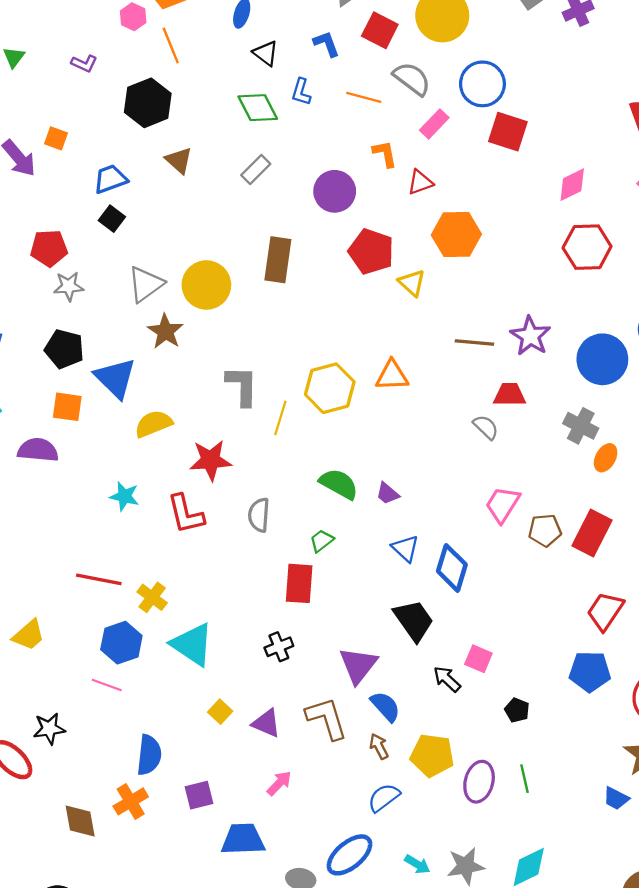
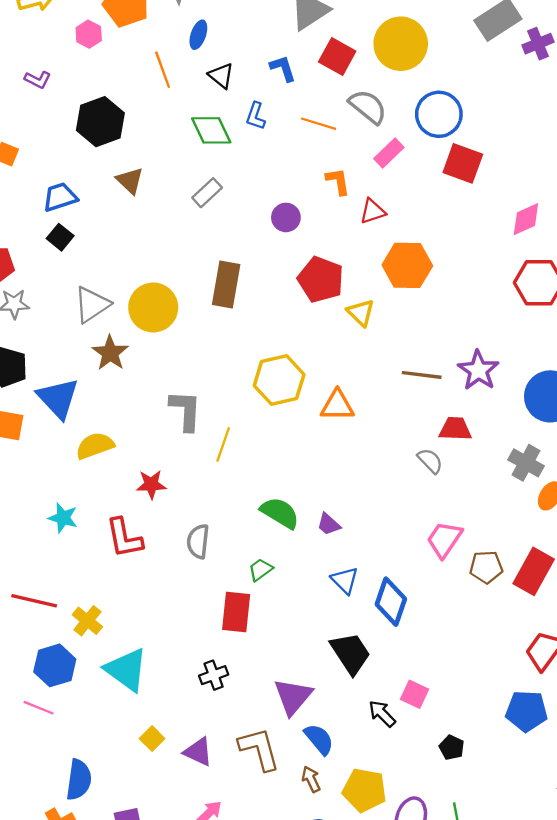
orange line: (171, 45) -> (163, 70), moved
purple circle: (335, 191) -> (286, 217), size x0.7
yellow hexagon: (330, 388) -> (279, 380), moved
red star: (211, 460) -> (151, 484), size x0.7

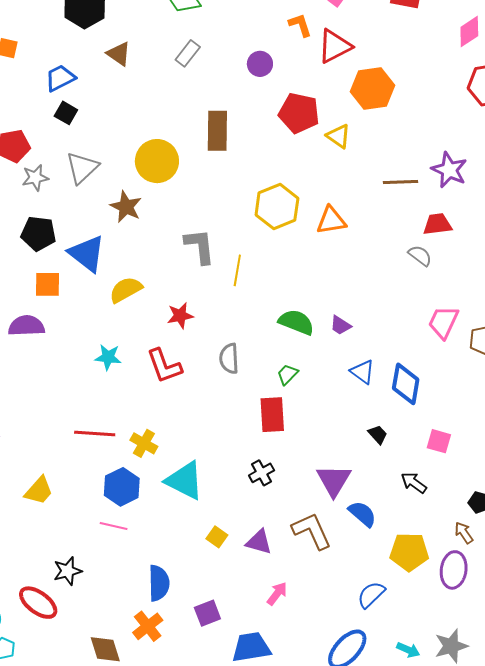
red triangle: (373, 211) -> (335, 46), size x1.5
gray triangle: (92, 305) -> (82, 168), moved
black trapezoid: (351, 653) -> (378, 434), size x0.5
pink square: (415, 694) -> (439, 441), moved
brown arrow: (311, 779) -> (464, 533), moved

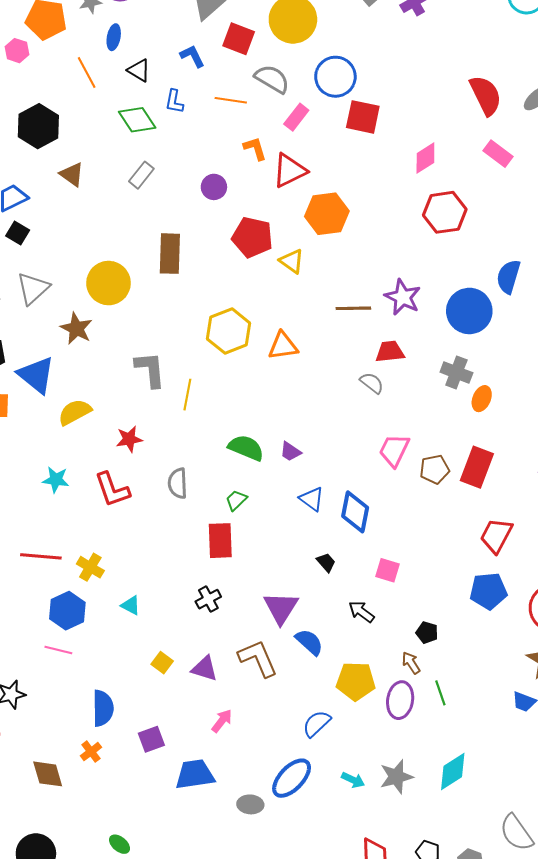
cyan triangle: (185, 481) -> (131, 605), size x0.5
orange cross: (148, 626) -> (91, 752), size x0.7

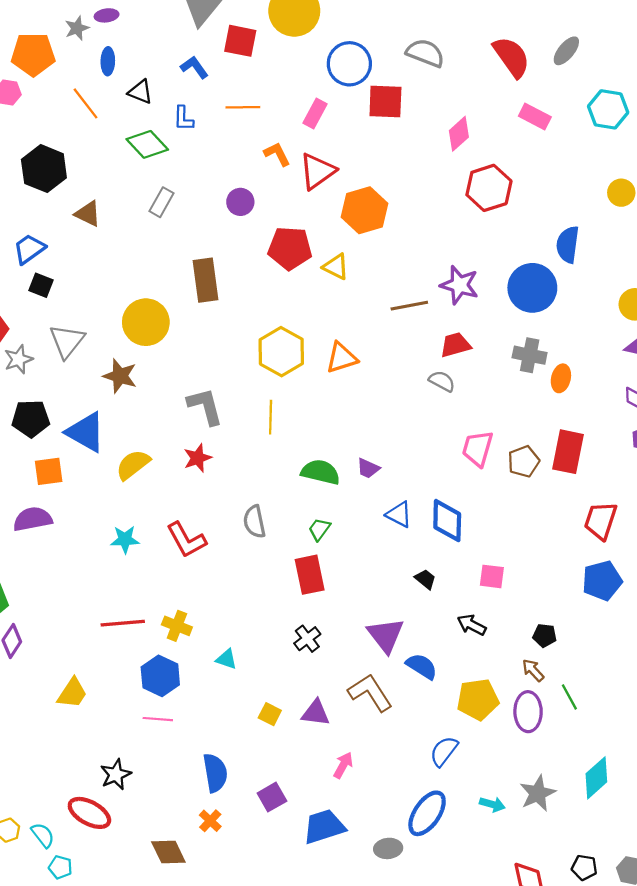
gray semicircle: (272, 79) -> (425, 53), moved
yellow line: (187, 395) -> (271, 417), moved
red star: (129, 439) -> (198, 458), moved

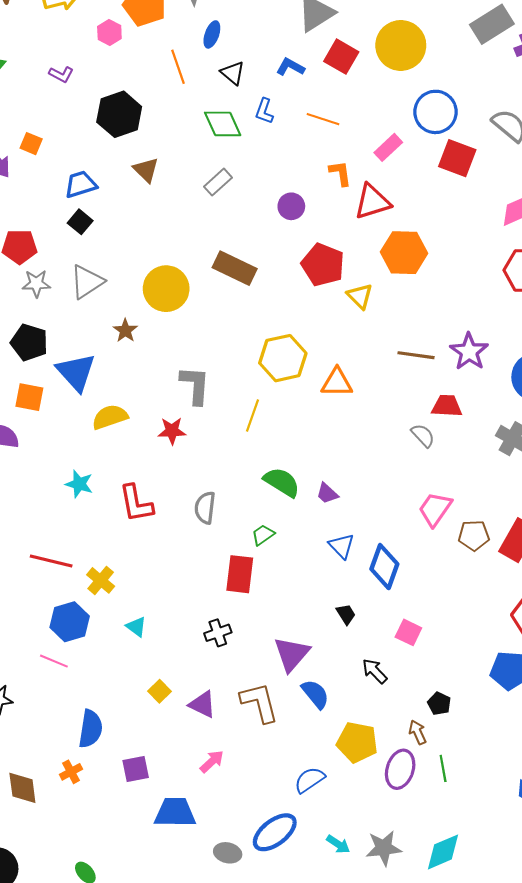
blue L-shape: (194, 67) -> (290, 67), turned -44
brown rectangle: (206, 280) -> (235, 268), turned -75
brown star: (120, 376) -> (125, 331), size x0.7

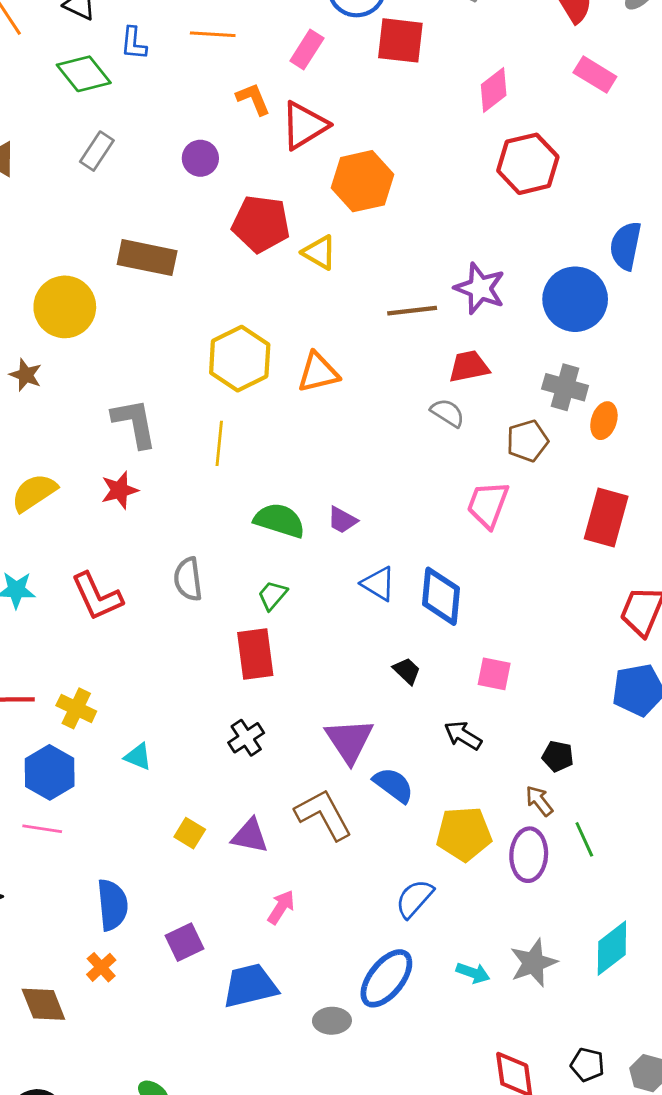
brown pentagon: (474, 535) -> (527, 441), moved

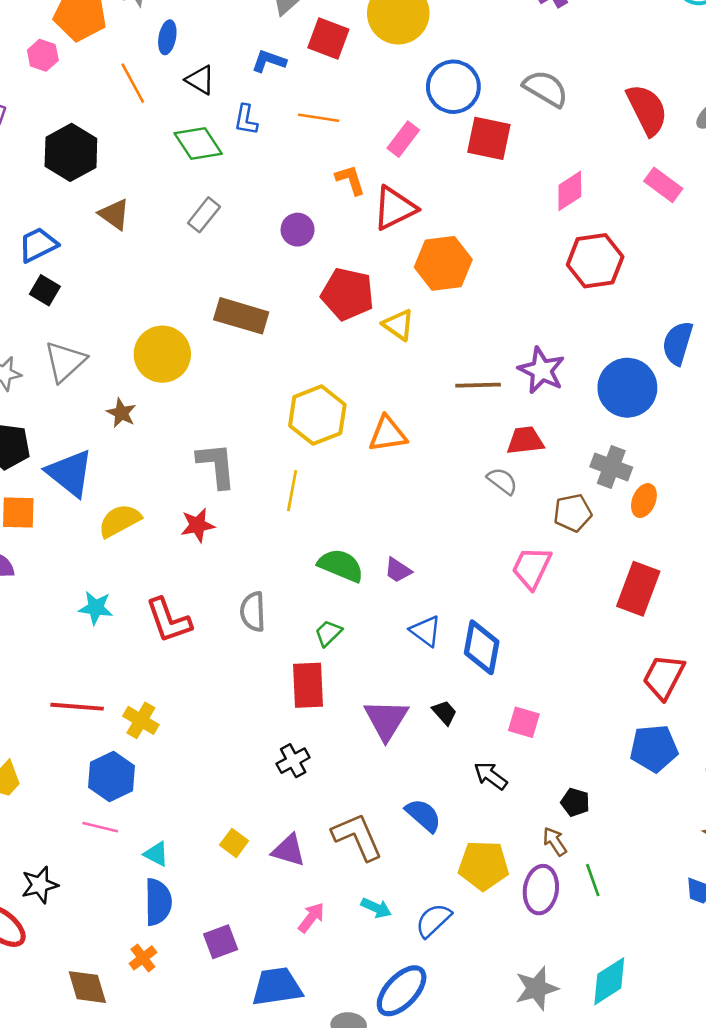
purple triangle: (349, 741) -> (386, 720), moved
cyan triangle: (138, 757) -> (156, 854), moved
cyan arrow: (473, 973) -> (376, 908), moved

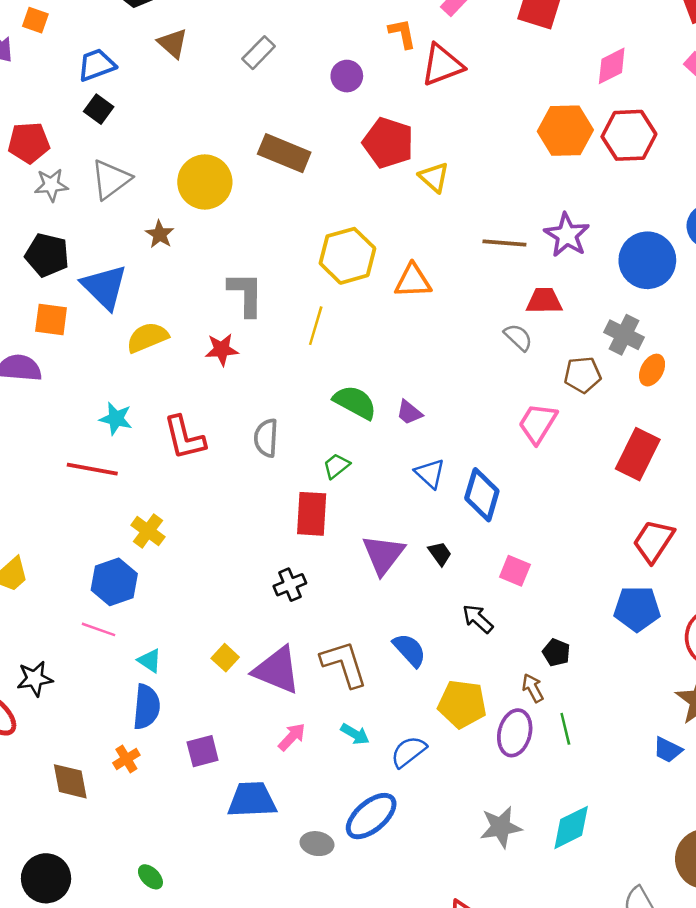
orange hexagon: (443, 263) -> (565, 131), moved
red line: (77, 707) -> (92, 469), moved
purple triangle: (289, 850) -> (277, 670), size x1.5

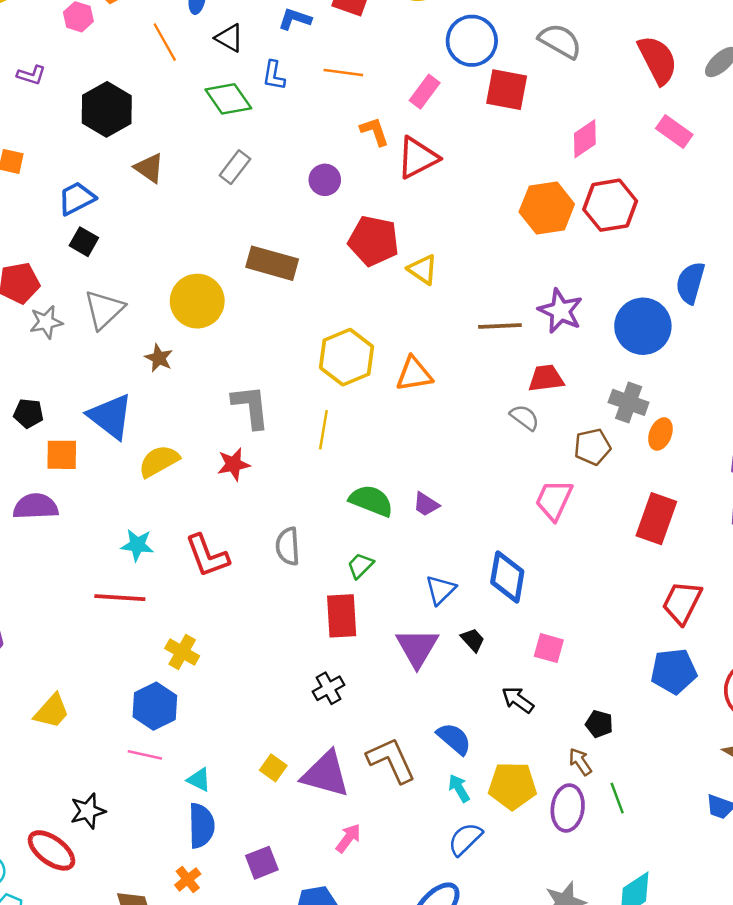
black pentagon: (47, 255) -> (28, 413), moved, size x0.7
blue triangle: (430, 473) -> (440, 590), moved, turned 40
cyan arrow: (355, 734) -> (459, 788), moved, turned -144

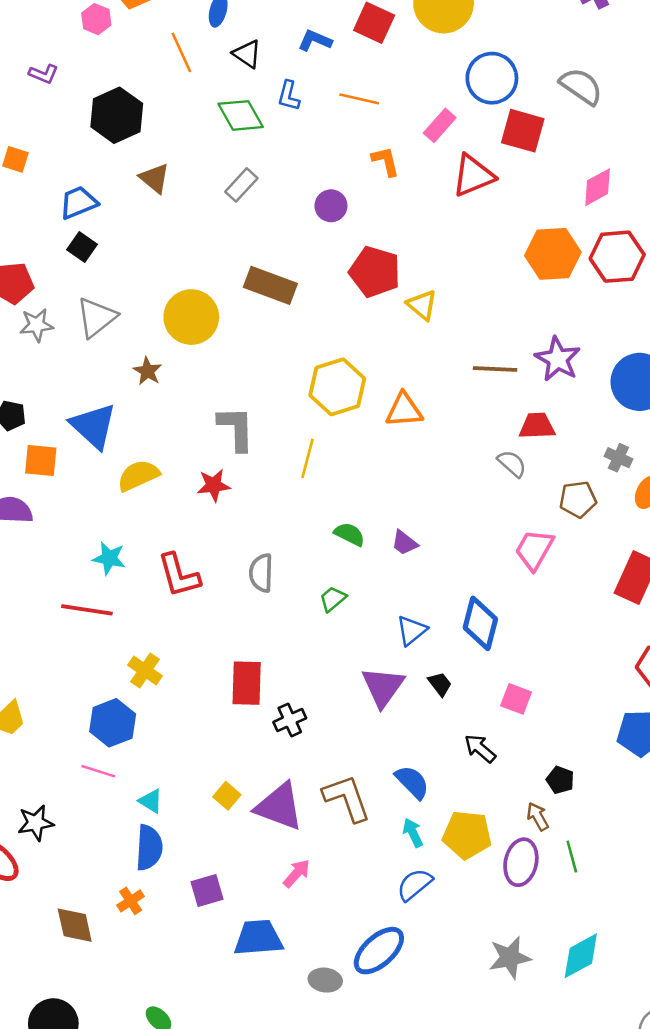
red triangle: (417, 158) -> (473, 176), moved
gray cross: (629, 402) -> (618, 458), size x0.7
green semicircle: (371, 501) -> (349, 534), size x0.7
red rectangle: (342, 616) -> (247, 683), moved

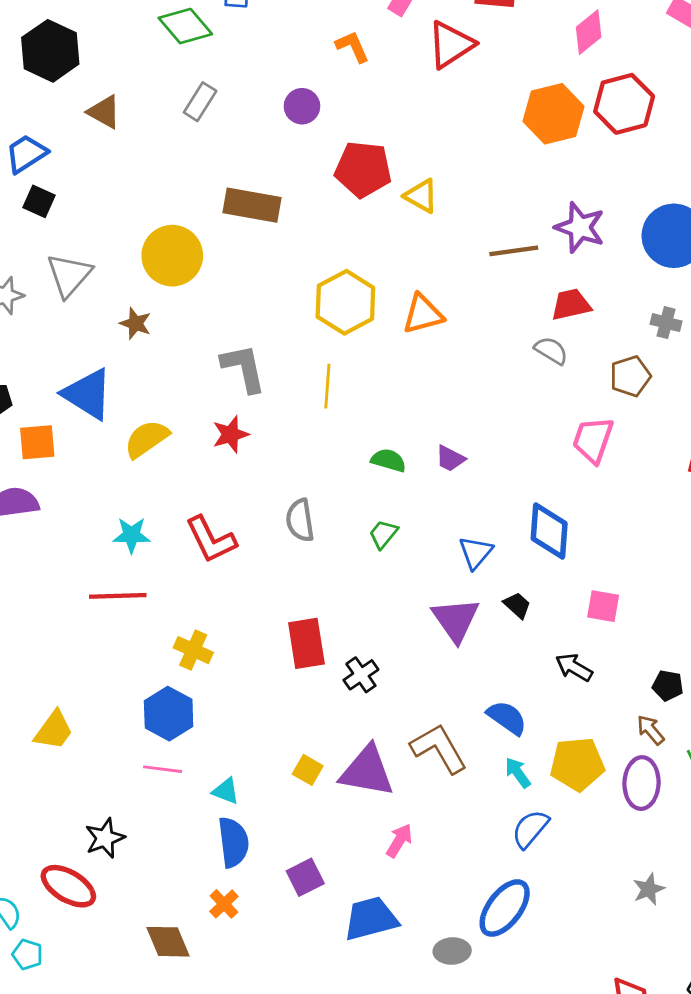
gray star: (510, 958) -> (649, 889), size x0.7

